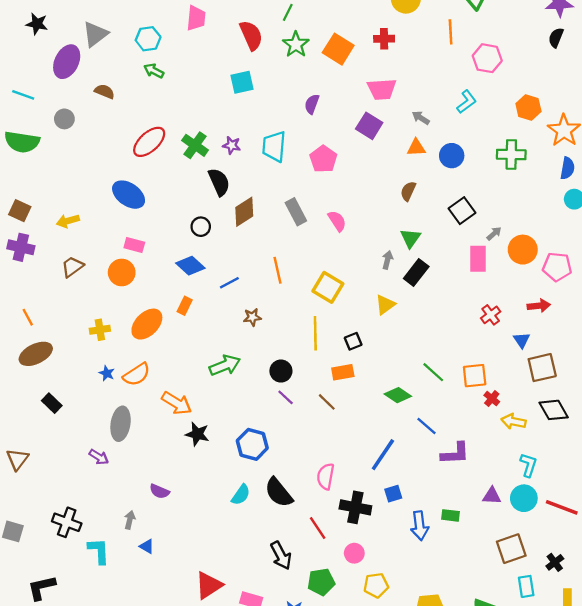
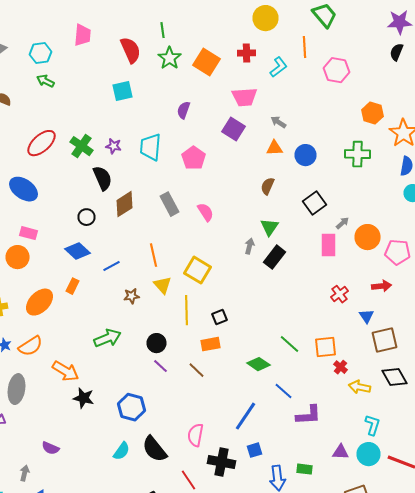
green line: (288, 12) -> (162, 30), turned -35
cyan L-shape: (467, 102) -> (278, 67), moved
yellow triangle: (385, 305) -> (162, 285), moved, turned -36

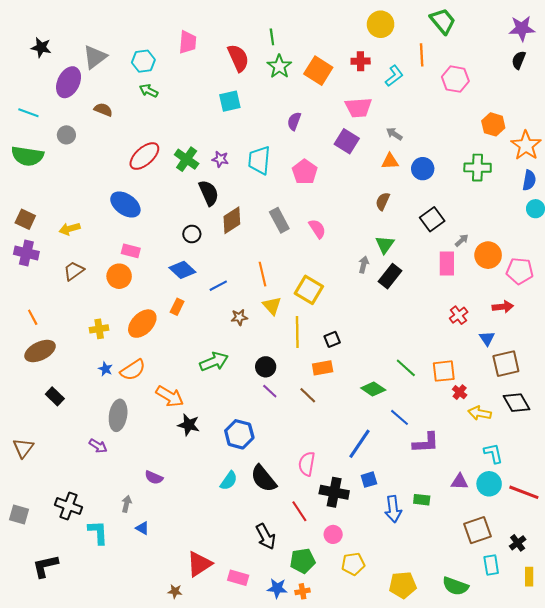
cyan L-shape: (372, 425) -> (493, 453), turned -30

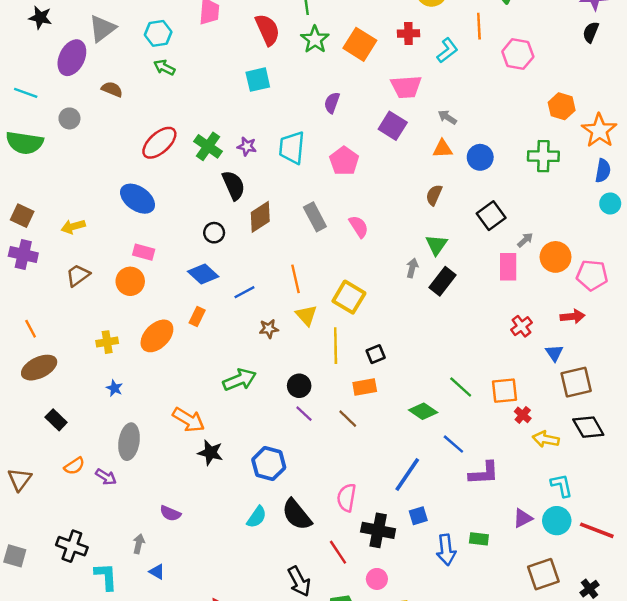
orange semicircle: (133, 370) -> (74, 466), moved, size x0.7
purple triangle: (460, 482) -> (523, 518), turned -30

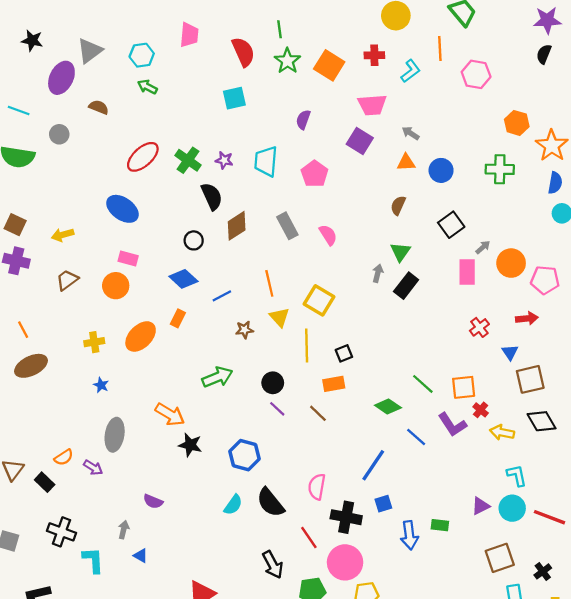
black rectangle: (56, 420) -> (45, 482), moved
purple L-shape: (484, 473) -> (452, 425), moved, turned 60
pink circle: (377, 579) -> (345, 562), size x1.8

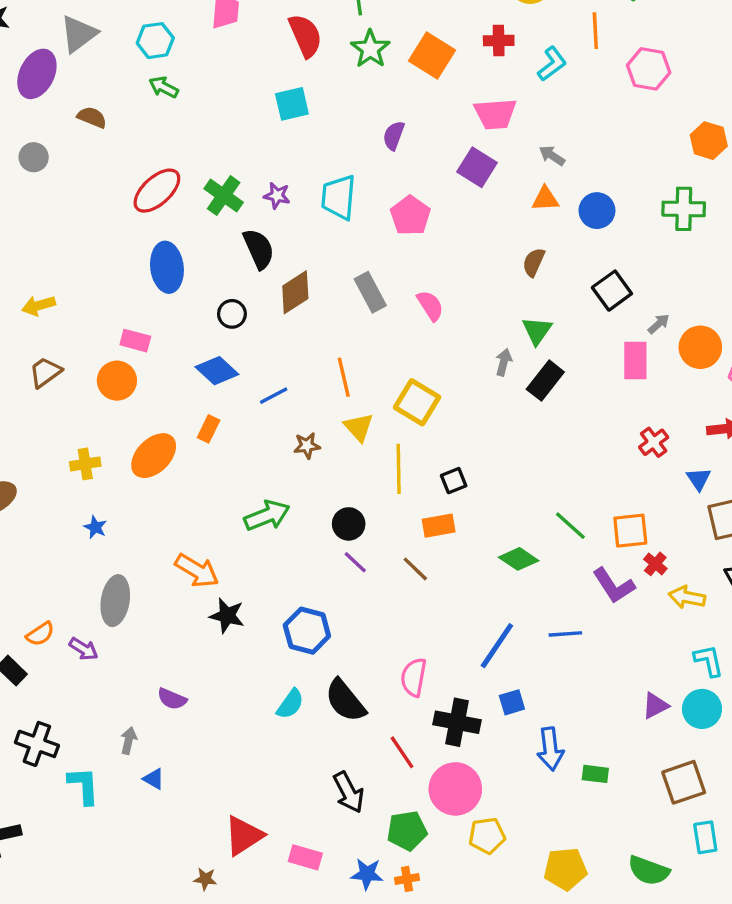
blue ellipse: (122, 209) -> (167, 267), moved, turned 48
blue line: (416, 437) -> (565, 634), moved, turned -45
green rectangle: (440, 525) -> (595, 774), moved

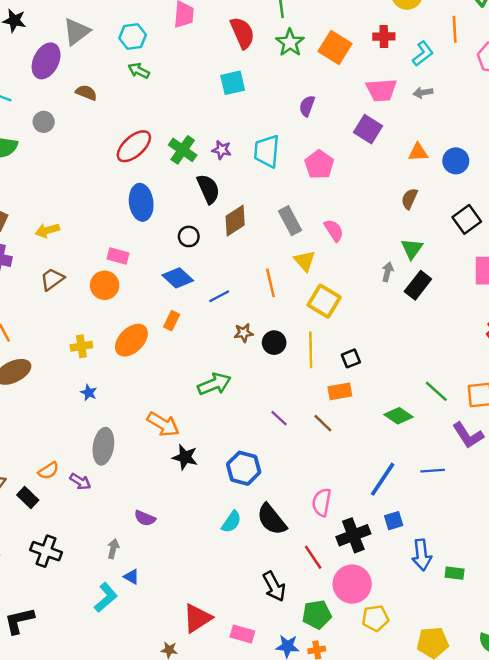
gray arrow: (552, 156) -> (423, 93), moved, turned -42
yellow triangle: (359, 427) -> (305, 261), moved
black circle: (349, 524) -> (274, 343), moved
black cross: (457, 722) -> (353, 535), turned -32
cyan L-shape: (84, 786) -> (106, 597), moved, turned 52

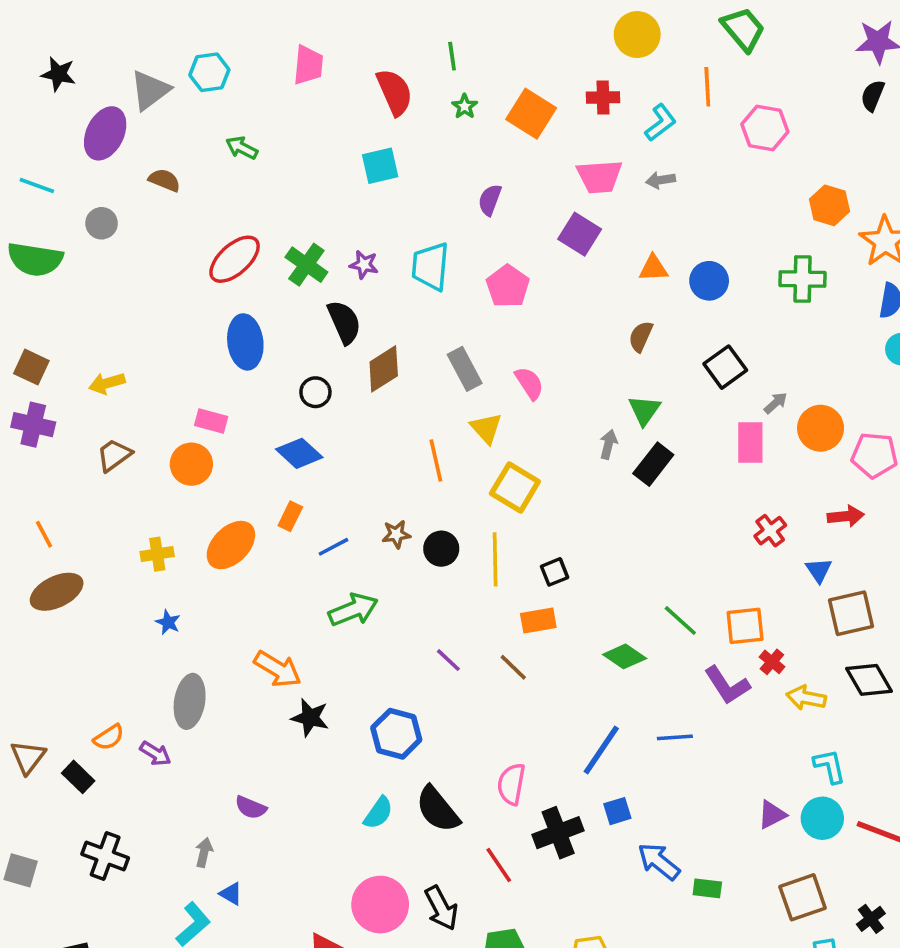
cyan hexagon: (133, 36) -> (209, 72), moved
green star: (290, 43) -> (465, 106), size x0.6
blue line: (219, 296) -> (333, 547), moved
blue arrow: (422, 555) -> (659, 861), turned 136
pink circle: (352, 584) -> (380, 905), moved

